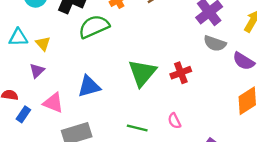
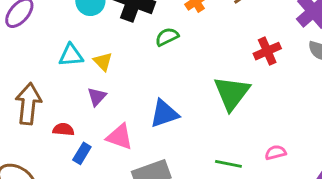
green semicircle: (94, 27) -> (167, 37), size x0.6
red cross: (181, 73) -> (267, 51), moved
pink semicircle: (174, 121) -> (276, 152), turned 105

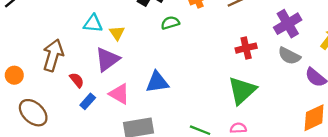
green triangle: (232, 93) -> (242, 90), moved
purple triangle: (97, 97) -> (107, 59), size x1.6
red semicircle: (63, 129) -> (77, 80), turned 35

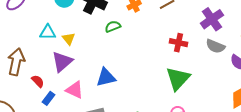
red cross: (246, 48) -> (179, 43), turned 30

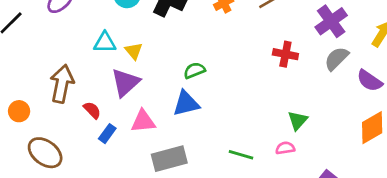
green semicircle: (113, 26) -> (194, 70), moved
gray semicircle: (215, 46) -> (337, 59), turned 114
green triangle: (178, 79) -> (298, 120), moved, size x0.6
pink triangle: (75, 90) -> (143, 121), turned -30

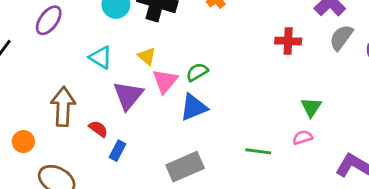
cyan triangle: (105, 43) -> (101, 57), turned 40
yellow triangle: (134, 51) -> (147, 56), moved
pink triangle: (143, 121) -> (165, 81), moved, turned -36

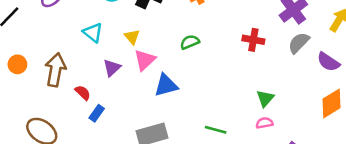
green semicircle: (197, 72) -> (190, 42), moved
purple triangle: (128, 95) -> (112, 68), size x0.7
pink semicircle: (303, 137) -> (264, 123), moved
orange circle: (23, 141) -> (17, 64), moved

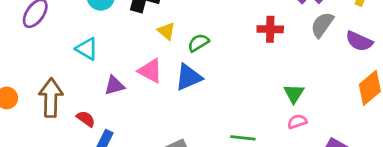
yellow triangle: (132, 37) -> (166, 31), moved
pink triangle: (145, 60) -> (150, 71), turned -40
purple triangle: (112, 68) -> (114, 85), turned 36
blue triangle: (166, 85) -> (189, 77), moved

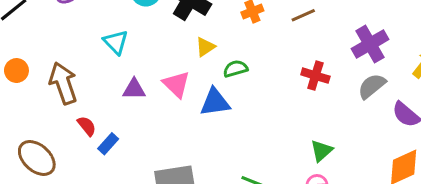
yellow triangle: (166, 31) -> (205, 47), turned 30
brown arrow: (51, 98) -> (63, 83), turned -36
red semicircle: (86, 119) -> (87, 126), moved

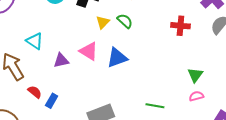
cyan triangle: (116, 42) -> (35, 41), moved
green semicircle: (235, 69) -> (125, 21), moved, turned 70

